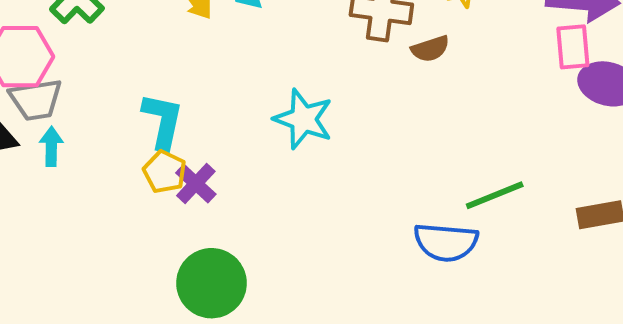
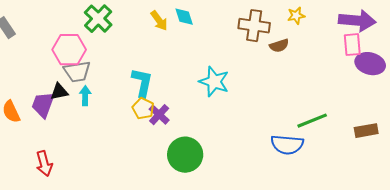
green circle: (211, 283) -> (185, 155), moved

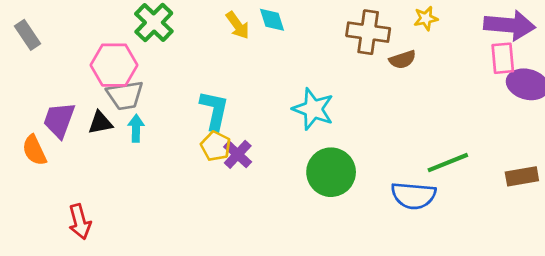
purple trapezoid: (43, 105) -> (59, 120), moved
green circle: (185, 155) -> (331, 172), moved

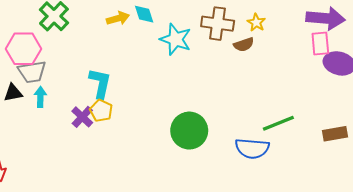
yellow star: (426, 18) -> (256, 23), moved, turned -30
yellow arrow: (238, 25) -> (118, 18), turned -70
cyan star: (313, 109) -> (176, 39), moved
purple cross: (238, 154) -> (82, 117), moved

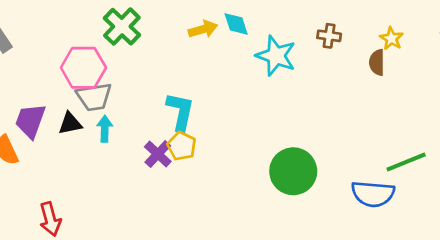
yellow star: (256, 23) -> (391, 39), moved
brown cross: (218, 24) -> (329, 36), size x0.6
brown semicircle: (244, 45) -> (377, 62), moved, turned 108

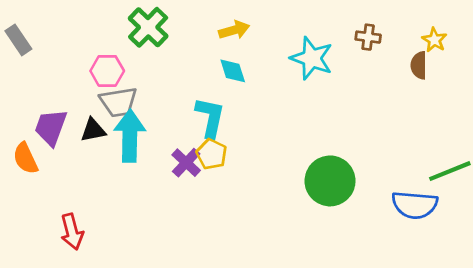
cyan diamond: (236, 24) -> (233, 71), moved
pink hexagon: (83, 68) -> (107, 71), size x0.7
cyan arrow: (105, 129) -> (130, 136), size x1.8

